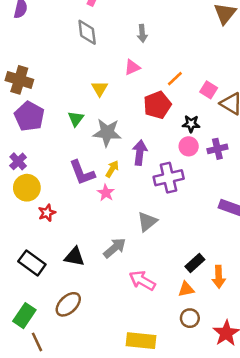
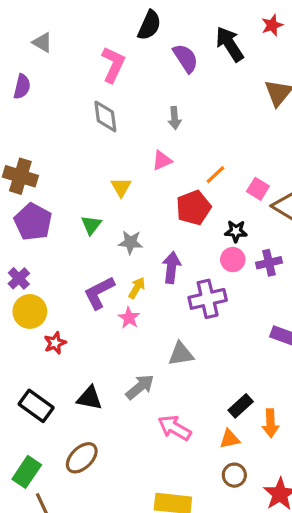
gray star: (107, 133) -> (131, 242), size x0.7
purple L-shape: (82, 173) -> (99, 293), turned 84
gray triangle: (147, 222) -> (181, 354), turned 30

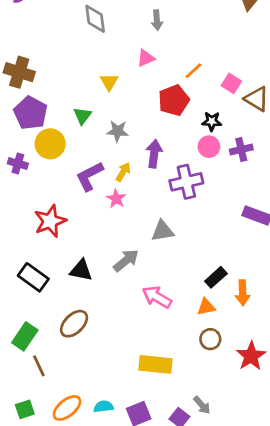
purple cross: (19, 278) -> (18, 163), turned -30
yellow circle: (30, 311) -> (50, 144), moved
red star: (55, 343) -> (50, 221), size x1.6

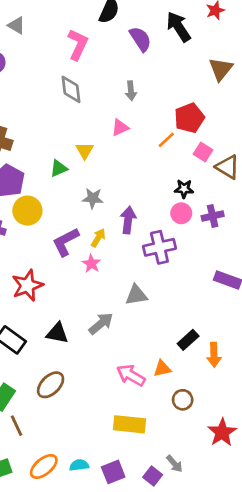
red pentagon: (174, 100) -> (189, 118), moved
green triangle: (82, 116) -> (59, 168), moved, turned 30
pink arrow: (157, 297) -> (131, 375), moved
orange triangle: (206, 307) -> (162, 368), moved
red star: (251, 356) -> (222, 432), moved

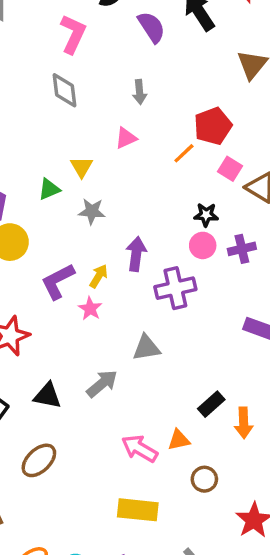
gray star: (93, 198) -> (92, 211), moved

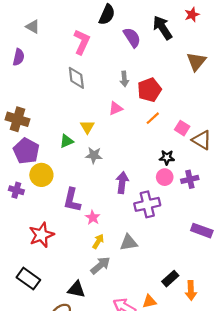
red pentagon: (213, 126) -> (149, 90), moved
yellow arrow: (99, 276) -> (98, 241), moved
purple L-shape: (58, 281) -> (72, 200), turned -50
black triangle: (47, 396) -> (76, 289), moved

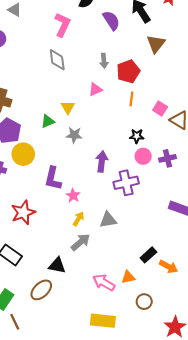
brown triangle: (196, 61) -> (156, 44), moved
orange line: (153, 118) -> (131, 99), turned -40
black star: (167, 157) -> (137, 136), moved
orange arrow: (191, 291) -> (169, 267), turned -60

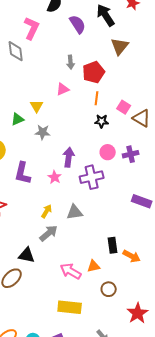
gray diamond: (57, 60) -> (16, 51), moved
black star: (137, 136) -> (102, 121), moved
pink star: (73, 196) -> (55, 177), moved
black rectangle: (148, 255) -> (113, 245), turned -56

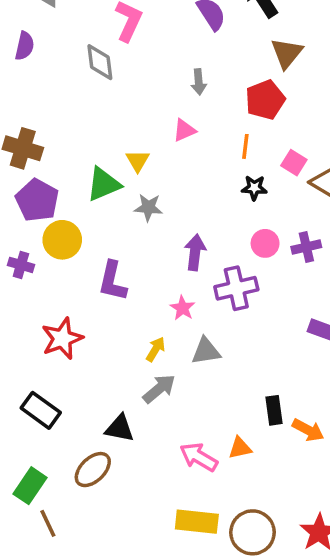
red pentagon: (94, 72) -> (265, 100), moved
green triangle: (18, 119) -> (104, 184), size x1.5
pink star: (55, 177) -> (183, 308), moved
brown circle: (109, 289) -> (253, 532), moved, size x1.6

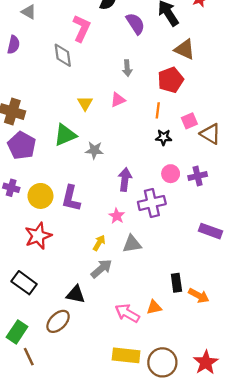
brown triangle: (287, 53) -> (185, 49), turned -45
yellow triangle: (138, 161) -> (85, 103), moved
pink square: (294, 163) -> (189, 121), turned 35
yellow circle: (62, 240) -> (40, 196), moved

